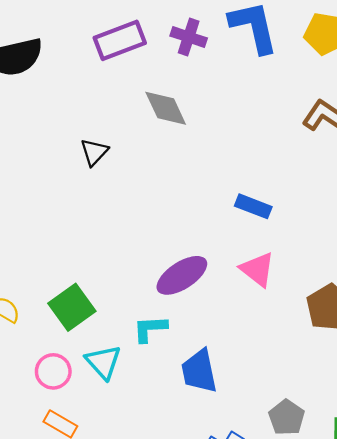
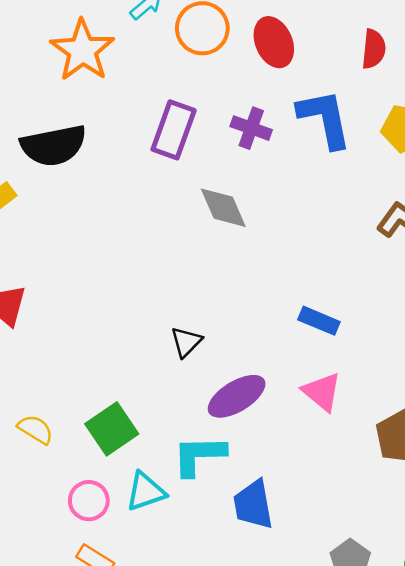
purple rectangle: (120, 40) -> (174, 130), turned -51
black triangle: (94, 152) -> (186, 342), moved
cyan L-shape: (150, 329) -> (199, 455), size x1.4
cyan triangle: (103, 362) -> (146, 492), turned 51

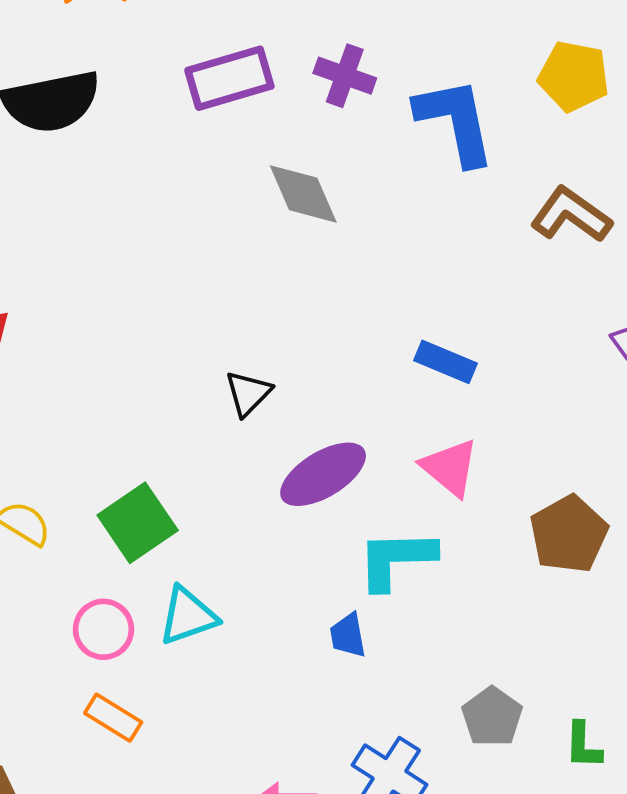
blue L-shape: (325, 119) -> (455, 121), moved
purple rectangle: (174, 130) -> (229, 78), turned 54
cyan L-shape: (199, 455) -> (396, 559), moved
blue trapezoid: (253, 505) -> (348, 635), size x0.6

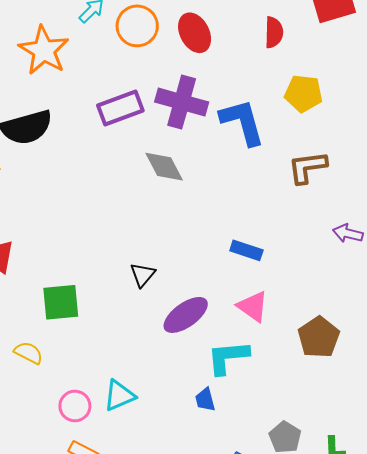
purple cross: (345, 76) -> (182, 102), size x1.6
brown L-shape: (571, 215) -> (307, 167), turned -39
green square: (138, 523) -> (61, 302), moved, turned 33

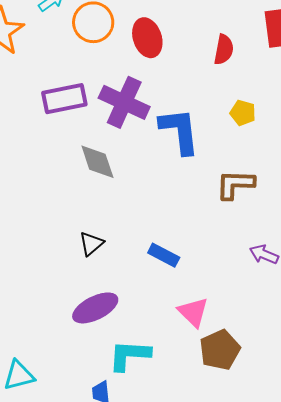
yellow pentagon: (303, 93) -> (243, 113), size x0.7
black triangle: (143, 275) -> (91, 244), moved
pink triangle: (253, 306) -> (193, 312), moved

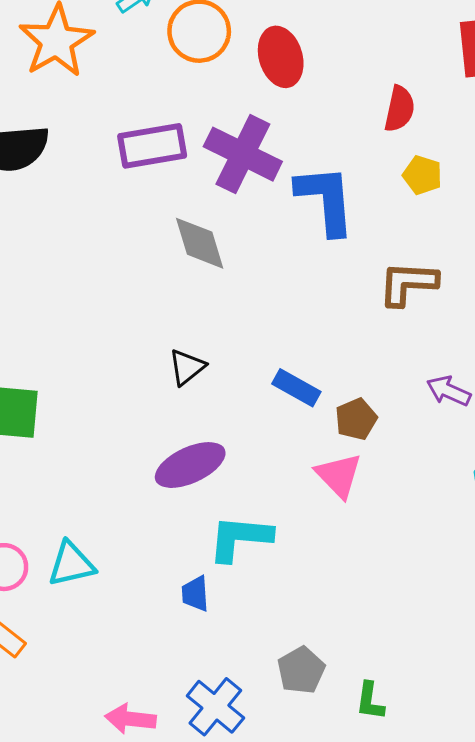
red semicircle: (224, 50) -> (399, 109), moved
brown pentagon: (220, 350) -> (356, 419), moved, size x0.7

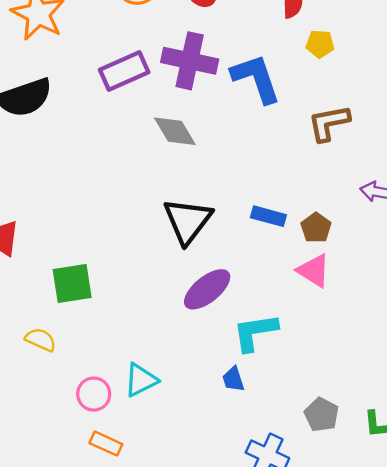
black triangle: (187, 367) -> (188, 221), size x1.8

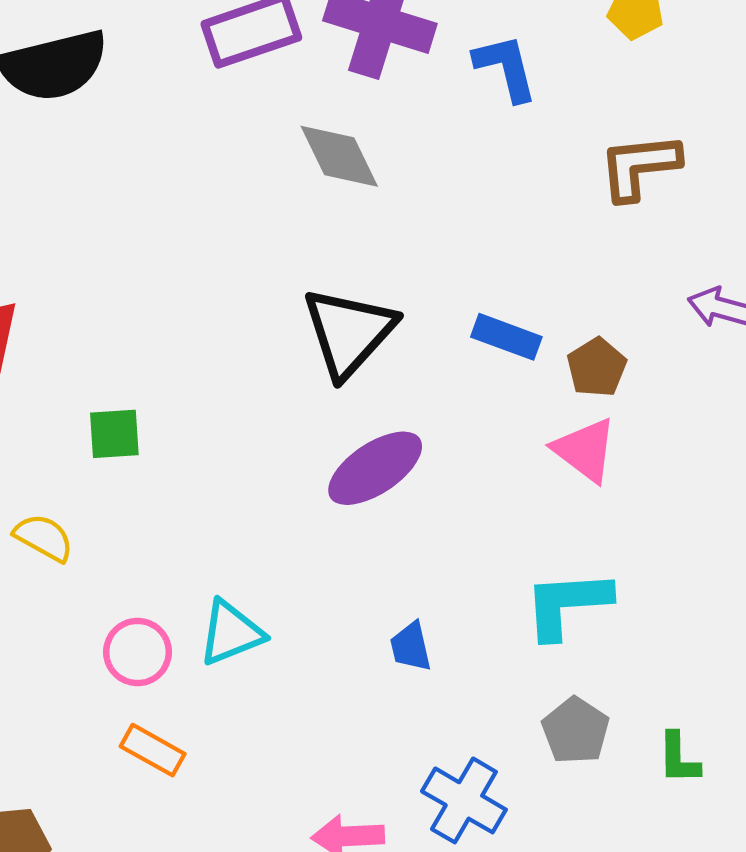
blue L-shape: (256, 78) -> (506, 68), size x0.7
green square: (72, 283) -> (114, 434), size x0.7
cyan L-shape: (255, 332) -> (567, 604), moved

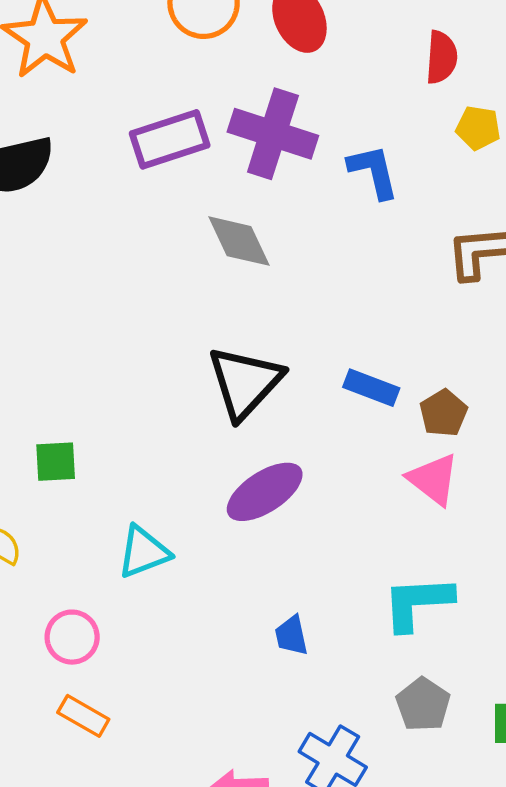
cyan triangle: (231, 633) -> (143, 552), moved

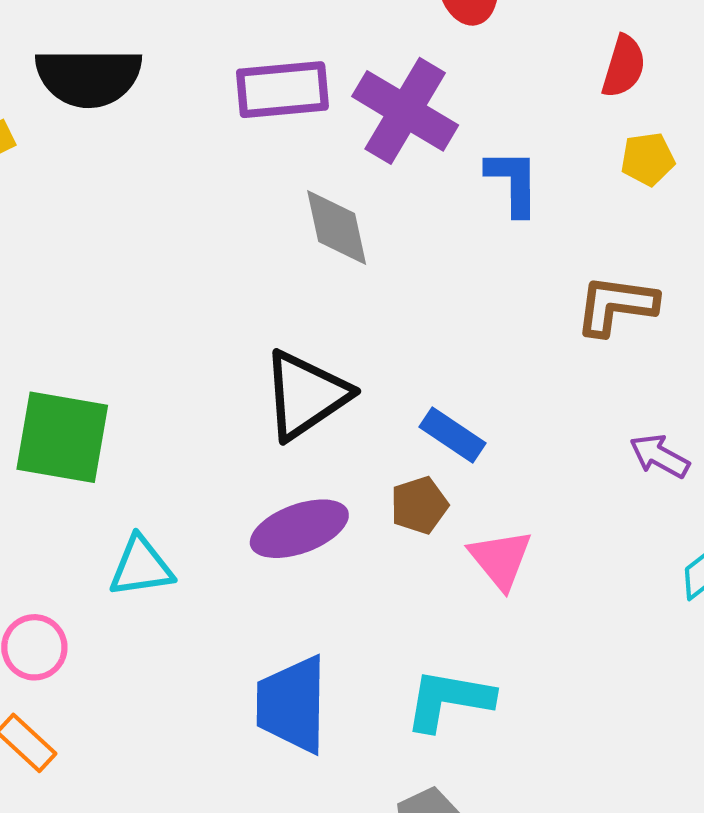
yellow pentagon: (478, 128) -> (648, 159), turned -30
brown pentagon: (443, 413) -> (419, 505), moved
green square: (56, 462) -> (62, 437), size x1.8
blue trapezoid: (291, 636) -> (292, 704), size x2.0

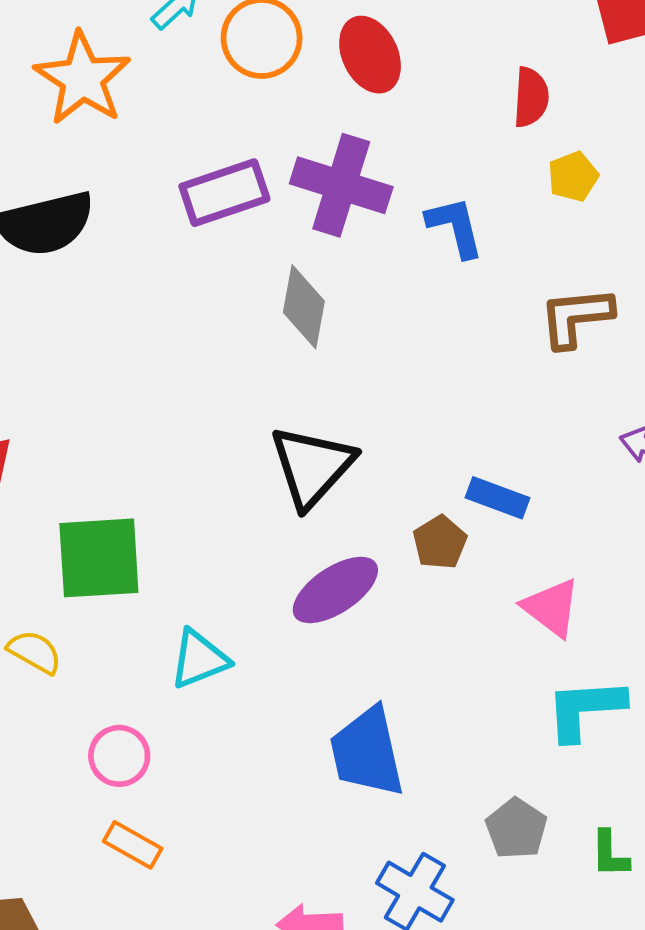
gray diamond: (337, 228) -> (304, 307), turned 36
blue rectangle: (452, 435) -> (498, 498), moved
pink triangle: (501, 559) -> (551, 608), moved
cyan L-shape: (449, 700) -> (585, 709), moved

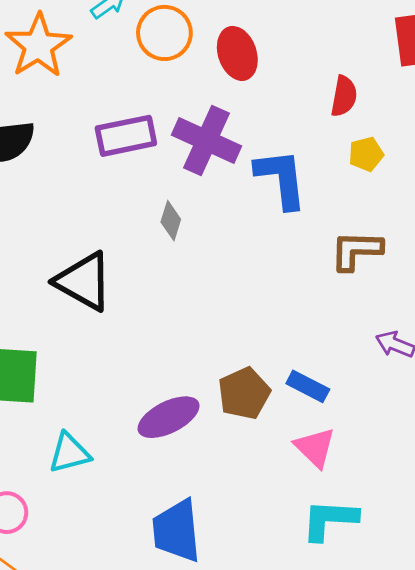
blue L-shape: (455, 227) -> (281, 179), size x1.4
gray diamond: (304, 307) -> (171, 221), size x0.7
black triangle: (312, 466) -> (84, 281), moved, turned -50
blue rectangle: (498, 498) -> (308, 386), moved
brown pentagon: (440, 542) -> (244, 393), size x1.4

